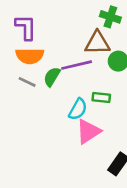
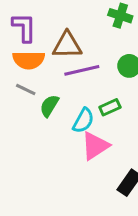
brown triangle: (97, 43) -> (67, 45), moved
green semicircle: (52, 77) -> (49, 106), moved
green rectangle: (101, 98) -> (110, 107), turned -30

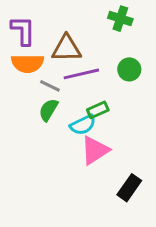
gray line: (26, 90) -> (50, 86), moved
green rectangle: (110, 107) -> (98, 110), moved
cyan semicircle: (83, 121) -> (83, 125), turned 35

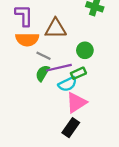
green circle: (129, 69) -> (85, 50), moved
purple line: (81, 74) -> (59, 68), moved
black rectangle: (129, 188) -> (71, 128), moved

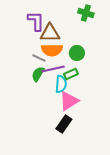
purple L-shape: (24, 15) -> (36, 21), moved
orange semicircle: (27, 39) -> (52, 50), moved
cyan semicircle: (68, 84) -> (61, 84), turned -60

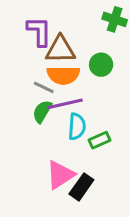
green circle: (77, 53) -> (101, 65), moved
green rectangle: (71, 74) -> (100, 140), moved
pink triangle: (69, 101) -> (60, 175), moved

